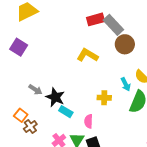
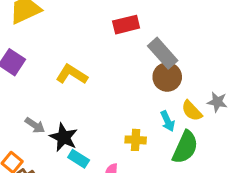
gray rectangle: (113, 25) -> (163, 53), moved
brown circle: (125, 44) -> (167, 77), moved
yellow L-shape: (87, 55) -> (72, 74), moved

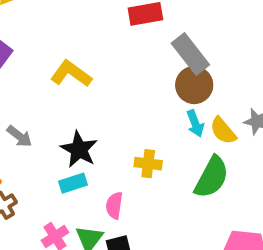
cyan arrow: (168, 121) -> (195, 123), moved
black star: (64, 137) -> (79, 149), moved
cyan rectangle: (79, 159) -> (73, 183), turned -54

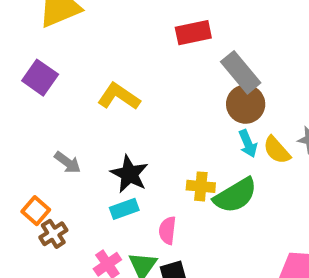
green semicircle: (212, 177) -> (235, 195), moved, turned 33

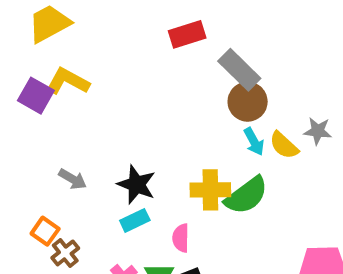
yellow L-shape: (119, 97) -> (68, 81), moved
yellow cross: (201, 186) -> (210, 190), size x1.4

